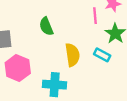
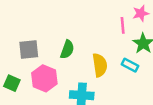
green semicircle: (46, 26) -> (67, 49), moved, turned -138

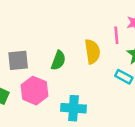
yellow semicircle: (100, 65) -> (92, 52), moved

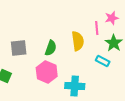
pink hexagon: (34, 91) -> (47, 72), moved
cyan cross: (73, 108) -> (75, 86), moved

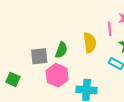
gray square: (19, 48) -> (39, 56), moved

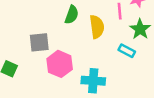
green semicircle: (61, 50) -> (72, 15), moved

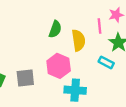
gray square: (39, 42) -> (25, 78), moved
pink hexagon: (60, 64) -> (59, 66), moved

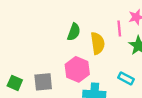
cyan rectangle: (106, 62) -> (126, 78), moved

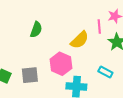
green semicircle: (74, 32) -> (36, 30), moved
yellow semicircle: (98, 43) -> (80, 40), turned 54

